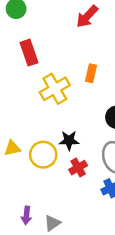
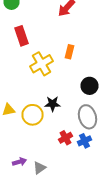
red cross: (78, 168) -> (66, 138), moved
purple arrow: (26, 215) -> (20, 162), turned -112

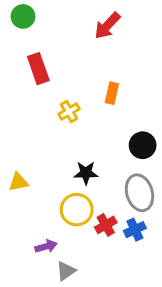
yellow cross: (42, 64) -> (69, 112), size x0.6
yellow circle: (32, 115) -> (77, 210), moved
purple arrow: (20, 162) -> (46, 246), moved

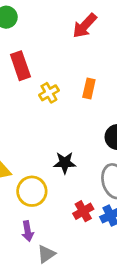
yellow cross: (69, 112) -> (49, 93), moved
yellow circle: (77, 210) -> (32, 191), moved
purple arrow: (46, 246) -> (28, 231), turned 96

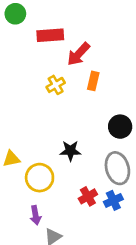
red arrow: (85, 26) -> (78, 54), moved
red rectangle: (20, 66) -> (50, 35), moved, turned -75

